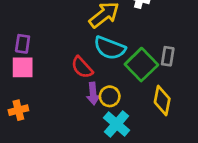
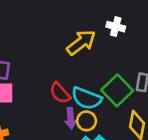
cyan semicircle: (110, 48) -> (87, 98), moved

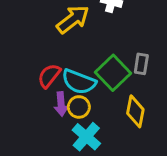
red semicircle: (60, 93) -> (49, 76), turned 80

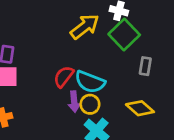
green square: (113, 73) -> (124, 34), moved
yellow diamond: (135, 111) -> (140, 108), turned -60

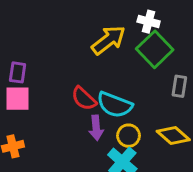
red semicircle: (64, 77) -> (84, 99), turned -85
yellow circle: (90, 104) -> (129, 136), moved

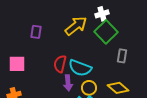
white cross: (149, 22) -> (102, 14), turned -32
purple rectangle: (18, 72) -> (36, 32), moved
red semicircle: (84, 99) -> (60, 64), turned 60

